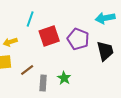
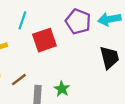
purple pentagon: (78, 39) -> (78, 22), moved

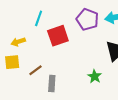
green star: (62, 89) -> (95, 76), moved

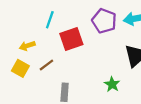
yellow square: (12, 62) -> (20, 68), turned 35
brown line: (36, 70) -> (46, 65), moved

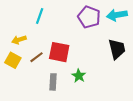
red square: (71, 39) -> (59, 52), moved, turned 30
green star: (112, 84) -> (79, 76), moved

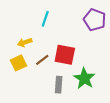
yellow square: (13, 60) -> (18, 63), turned 35
green star: (79, 76) -> (84, 78), size x1.5

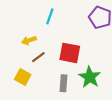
brown line: (42, 60) -> (38, 57), moved
yellow square: (18, 63) -> (23, 77), moved, turned -35

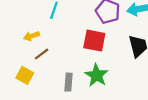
red square: (70, 53) -> (94, 41), moved

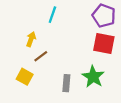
yellow arrow: (31, 36) -> (31, 39), turned 128
red square: (94, 41) -> (104, 43), moved

